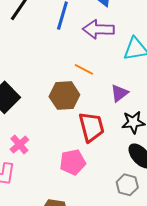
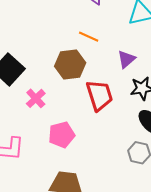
pink cross: (19, 144) -> (36, 98), moved
pink pentagon: (73, 162) -> (62, 135), moved

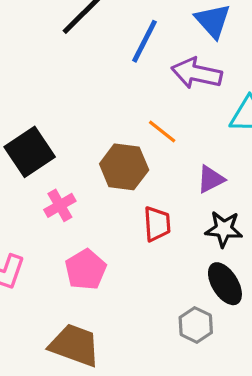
red trapezoid: (99, 95) -> (157, 224), size x0.7
pink pentagon: (62, 135) -> (86, 270), turned -30

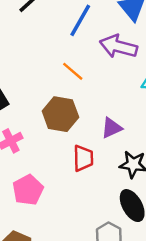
orange line: (162, 132) -> (73, 71), moved
purple triangle: (211, 179) -> (112, 128), moved

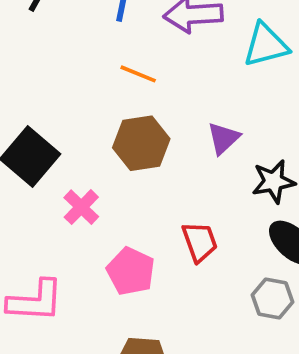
red trapezoid: (83, 158) -> (200, 242), moved

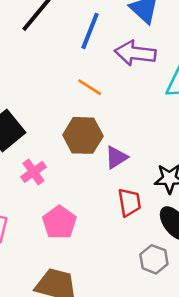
purple triangle: (223, 138) -> (116, 157), moved
red trapezoid: (200, 242) -> (129, 202), moved

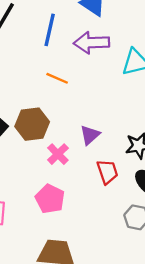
brown hexagon: (83, 135) -> (32, 124), moved
pink cross: (33, 172) -> (58, 154), moved

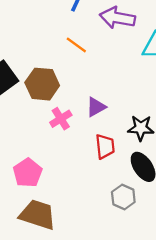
pink pentagon: (50, 199) -> (28, 173), moved

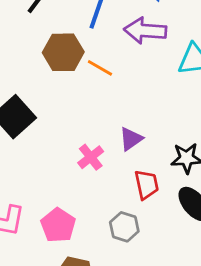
brown hexagon: (42, 84) -> (63, 52), moved
gray hexagon: (123, 197) -> (124, 227), moved

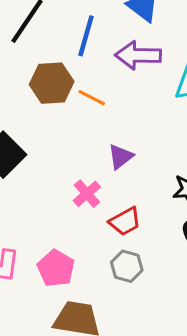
purple triangle: (131, 139) -> (121, 157), moved
red trapezoid: (147, 185) -> (125, 221), moved, turned 76

